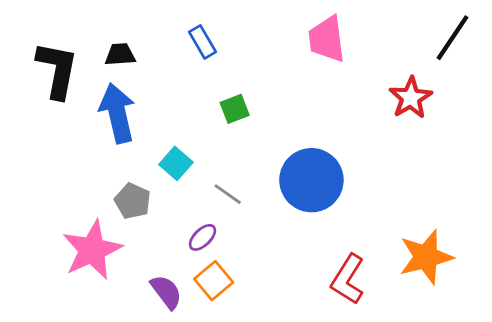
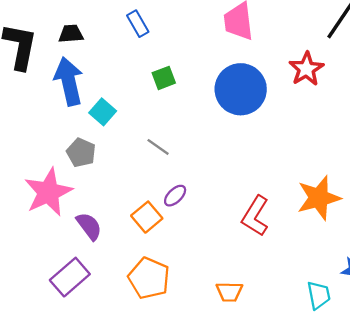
cyan square: (176, 163) -> (103, 112), moved
blue circle: (311, 180) -> (241, 89), moved
purple ellipse: (202, 237) -> (175, 196), moved
purple semicircle: (166, 292) -> (89, 226), moved

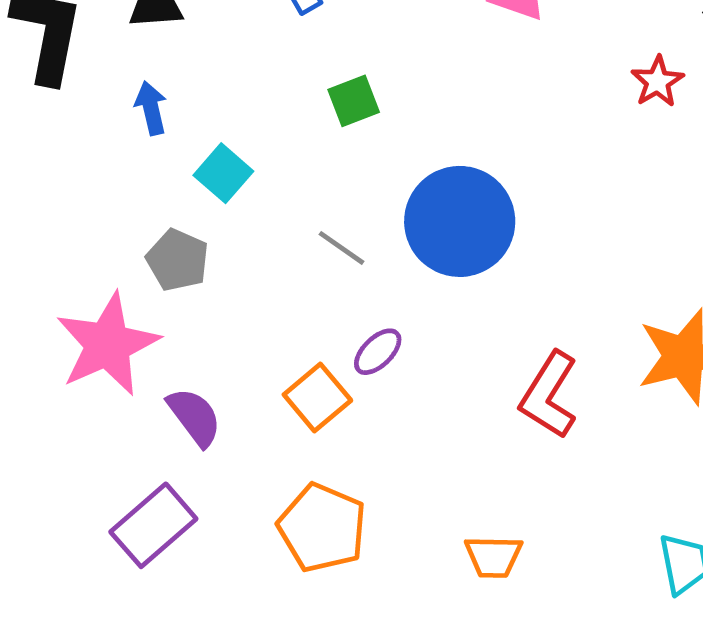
red star: (306, 69) -> (657, 82), size x0.7
blue arrow: (69, 81) -> (151, 108), size x0.5
blue circle: (241, 89) -> (460, 221), moved

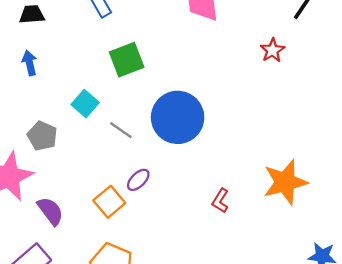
green square: (354, 101) -> (127, 60), size x1.4
cyan square: (223, 173) -> (85, 104), moved
red L-shape: (549, 395) -> (220, 201), size x0.6

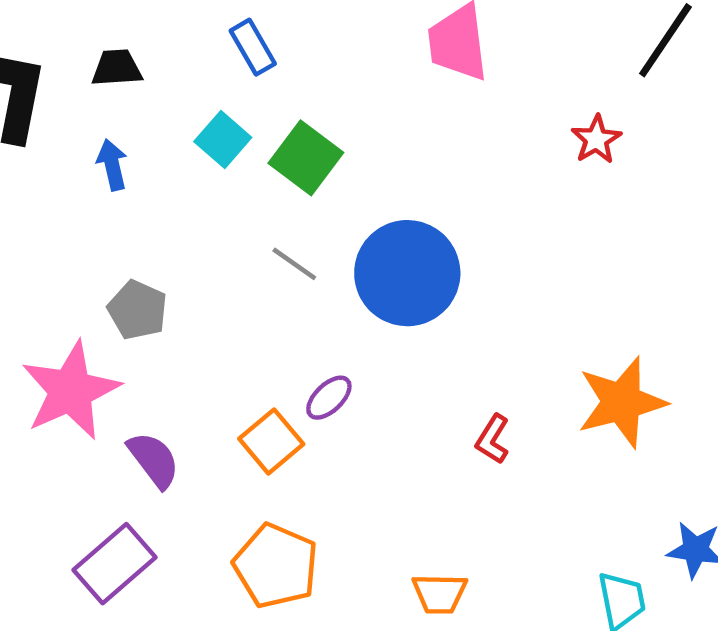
green square: (127, 60) -> (306, 158), turned -32
cyan square: (85, 104) -> (223, 139), moved
gray line: (121, 130) -> (294, 264), moved

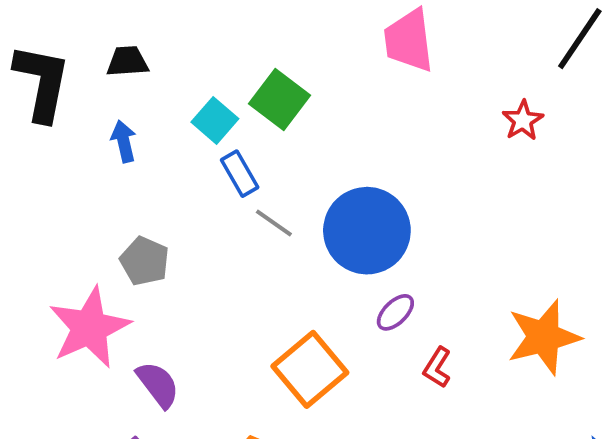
blue rectangle: (253, 47) -> (240, 174), moved
green square: (306, 158) -> (279, 100), moved
purple ellipse: (329, 398) -> (395, 312), moved
orange square: (271, 441) -> (310, 369), moved, size x1.4

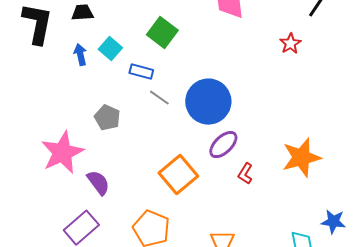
cyan square: (215, 120) -> (110, 49), moved
blue rectangle: (240, 174) -> (141, 72), turned -45
gray pentagon: (145, 261) -> (107, 118), moved
purple ellipse: (395, 312) -> (223, 145), size x1.4

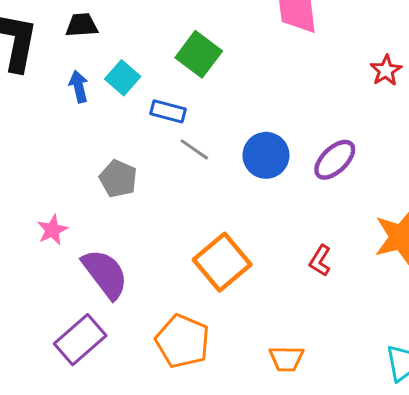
blue circle: (208, 102) -> (266, 155), size x0.7
purple ellipse: (223, 145) -> (335, 160), moved
pink star: (62, 153) -> (52, 230), size x0.5
purple semicircle: (98, 183) -> (105, 274), size x1.4

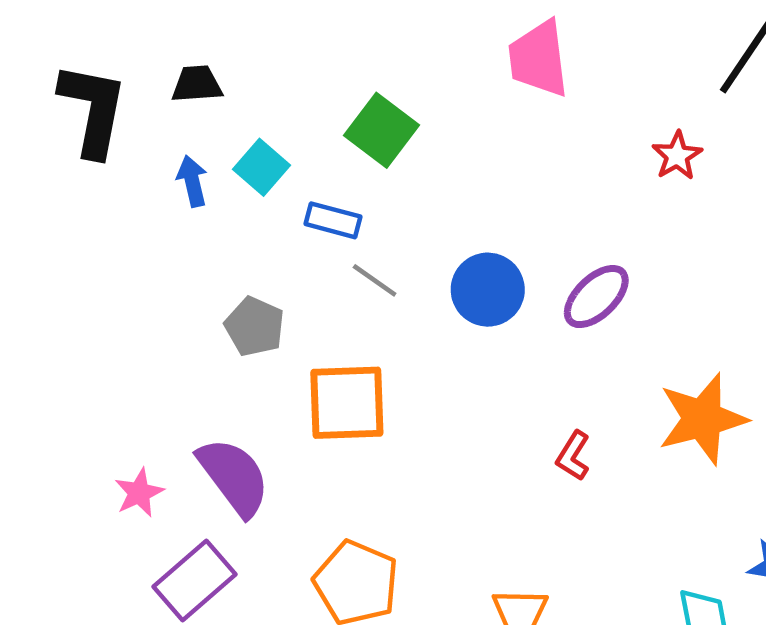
pink star: (52, 230) -> (139, 493), moved
orange square: (222, 262) -> (347, 403), moved, turned 38

